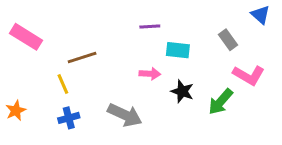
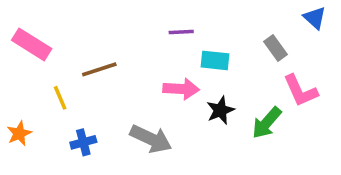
pink arrow: (150, 74) -> (181, 89), size x1.4
pink L-shape: (249, 75) -> (300, 91), turned 36
yellow line: (63, 84) -> (60, 98), moved
black star: (182, 91) -> (220, 110), turned 30

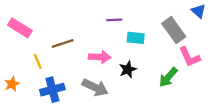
gray rectangle: (276, 48) -> (174, 30), size x1.6
pink arrow: (181, 89) -> (100, 57), moved
black star: (220, 110) -> (128, 69), moved
blue cross: (83, 142) -> (52, 90), size x1.5

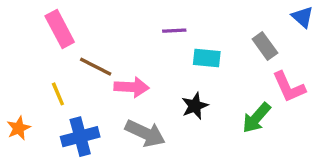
pink rectangle: (20, 28) -> (60, 29), moved, turned 30
gray rectangle: (174, 30) -> (265, 46), size x0.7
brown line: (63, 44) -> (96, 67), turned 45
pink arrow: (100, 57) -> (132, 87), moved

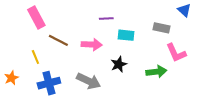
gray rectangle: (265, 46) -> (161, 28), turned -42
pink arrow: (132, 87) -> (92, 45), moved
green arrow: (256, 118) -> (156, 72), turned -138

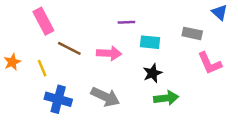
black star: (119, 64) -> (153, 73), moved
green arrow: (156, 72) -> (166, 98), moved
orange star: (11, 78) -> (12, 62), moved
blue cross: (49, 83) -> (58, 99), turned 30

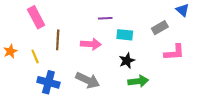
gray rectangle: (192, 33) -> (160, 28), turned -42
brown line: (69, 48) -> (58, 40), turned 66
pink L-shape: (210, 63) -> (174, 52), turned -70

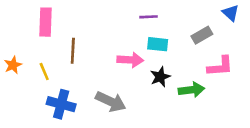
pink rectangle: (36, 17) -> (45, 22), turned 30
purple line: (105, 18) -> (148, 17), moved
pink arrow: (91, 44) -> (130, 60), moved
green arrow: (138, 81) -> (191, 90), moved

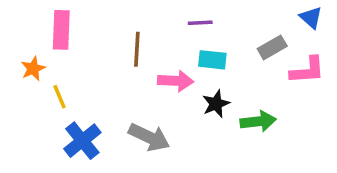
brown line: (73, 51) -> (137, 49), moved
orange star: (13, 65) -> (33, 69), moved
pink L-shape: (220, 66) -> (307, 70), moved
blue cross: (61, 104) -> (82, 141), turned 36

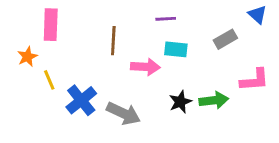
pink L-shape: (307, 70) -> (255, 80), moved
black star: (216, 104) -> (180, 102), moved
blue cross: (82, 141) -> (81, 100), moved

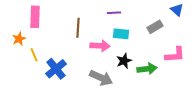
black star: (180, 102) -> (124, 61), moved
gray arrow: (123, 113) -> (101, 78), moved

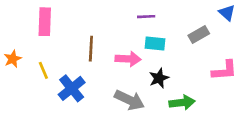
brown line: (78, 28) -> (91, 49), moved
orange star: (19, 39) -> (13, 59), moved
green arrow: (147, 69) -> (182, 103), moved

